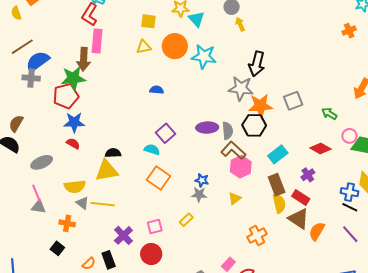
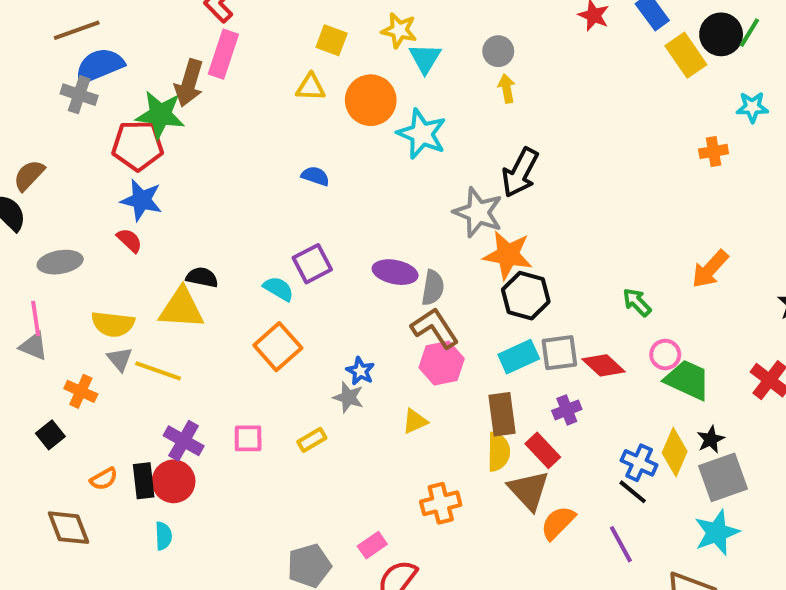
gray square: (293, 101) -> (559, 353), moved
black hexagon: (254, 125) -> (526, 296), moved
purple cross: (123, 235) -> (184, 441), turned -30
red circle: (151, 254) -> (174, 481), moved

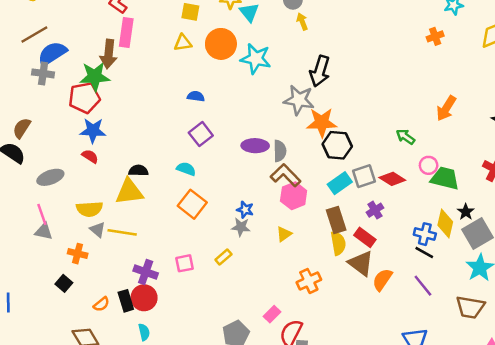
purple square: (312, 264) -> (201, 134), moved

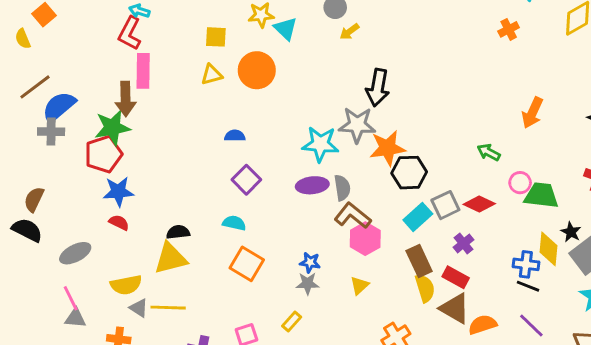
yellow arrow: (302, 21) -> (349, 32), turned -98
cyan star: (256, 59) -> (320, 144), moved
orange semicircle: (382, 280) -> (483, 325), turned 45

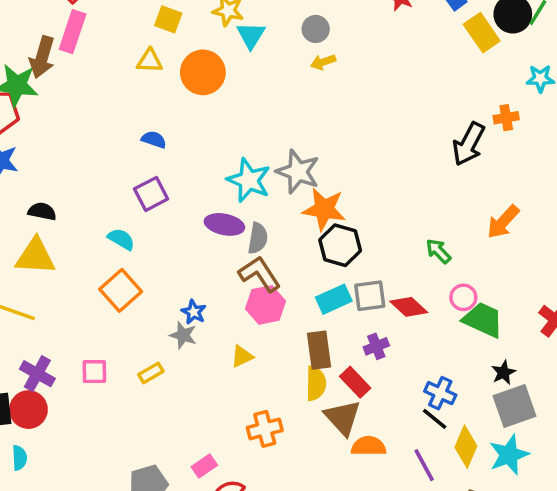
black arrow: (378, 88) -> (469, 144), moved
black semicircle: (178, 232) -> (42, 211), moved
yellow diamond: (549, 249) -> (466, 447), moved

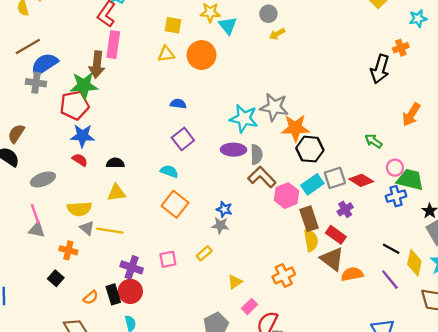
yellow triangle: (35, 256) -> (116, 193), size x0.7
pink hexagon: (266, 305) -> (286, 196), moved
yellow triangle: (242, 356) -> (235, 282), moved
blue cross: (440, 393) -> (396, 196), moved, turned -30

